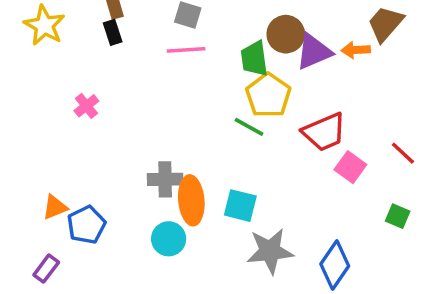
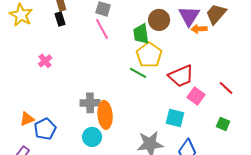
pink line: (186, 50) -> (102, 29), turned 65
purple triangle: (314, 52) -> (189, 16), moved, turned -35
cyan square: (240, 206) -> (175, 118), moved

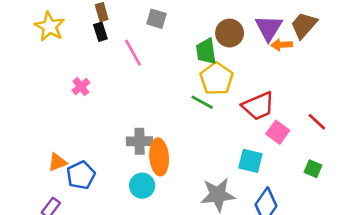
pink line: (102, 29) -> (133, 53), moved

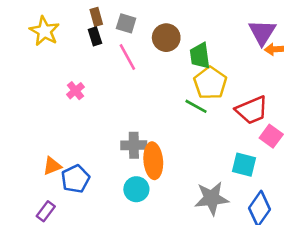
gray square: (156, 19) -> (126, 23), moved
brown circle: (230, 33) -> (166, 38), moved

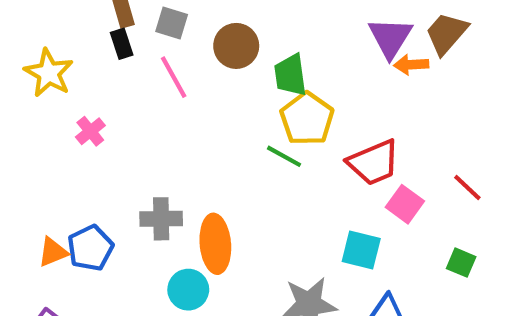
yellow star: (44, 31) -> (49, 73), moved
gray cross: (134, 145) -> (161, 219), moved
blue pentagon: (75, 179) -> (90, 248), moved

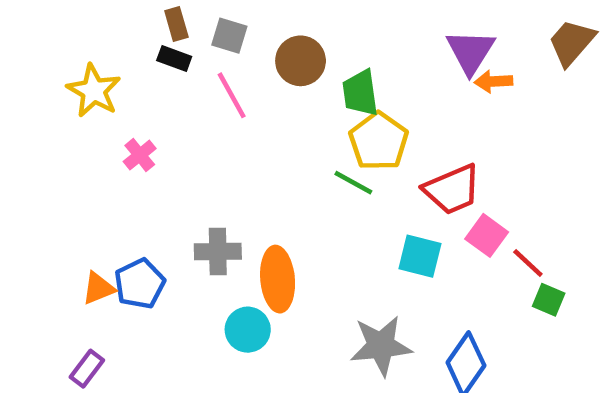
brown trapezoid: (447, 33) -> (572, 42), moved
black rectangle: (122, 44) -> (174, 59), turned -52
red line: (467, 188) -> (528, 263), moved
cyan square: (361, 250) -> (420, 256), moved

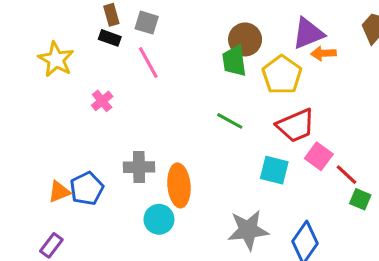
purple triangle: (471, 52) -> (308, 33), turned 36
brown circle: (301, 61) -> (245, 39), moved
yellow pentagon: (379, 141) -> (282, 75), moved
pink cross: (140, 155) -> (102, 101), moved

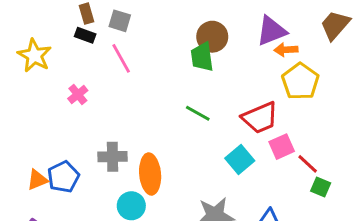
yellow pentagon: (282, 75) -> (300, 81), moved
pink square: (319, 156) -> (282, 147), turned 30
cyan square: (274, 170) -> (240, 160), turned 36

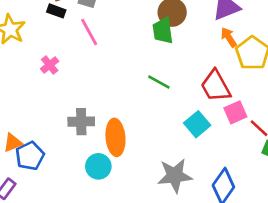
orange arrow: (286, 50) -> (229, 37), moved, turned 60
red trapezoid: (260, 118) -> (216, 86), turned 84
blue pentagon: (63, 177) -> (30, 156), moved

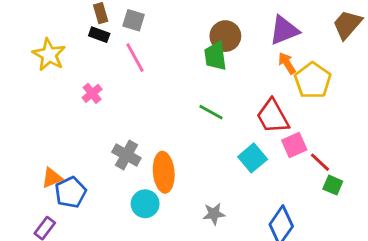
gray cross: (81, 122) -> (126, 155), turned 30
gray star: (175, 176) -> (214, 214), moved, size x0.6

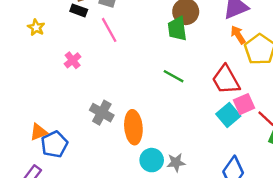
yellow star: (49, 55) -> (36, 27), size x0.6
cyan square: (253, 158) -> (228, 115), moved
cyan circle: (145, 204) -> (152, 160), moved

